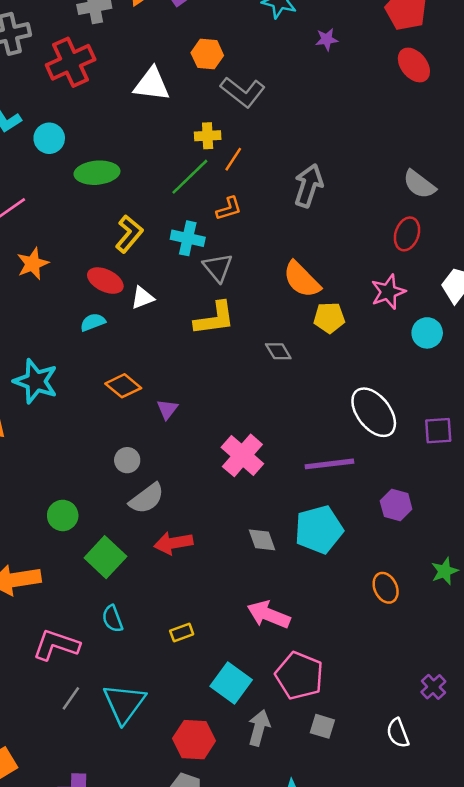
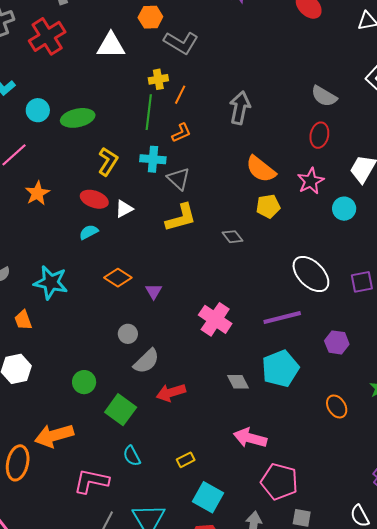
cyan circle: (49, 138) -> (38, 110), moved
green line: (190, 177) -> (149, 112), turned -32
orange semicircle: (302, 280) -> (261, 169), moved
cyan square: (231, 683) -> (208, 497), moved

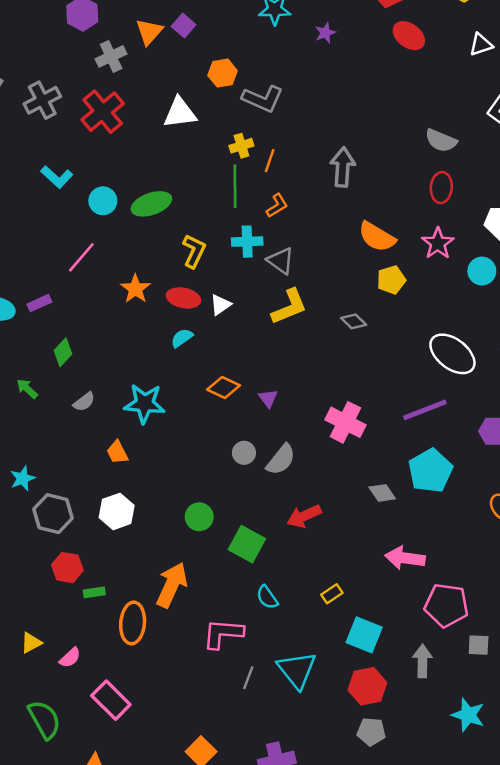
orange star: (37, 193) -> (135, 289), moved
gray semicircle: (146, 361) -> (281, 460), moved
orange arrow: (54, 436) -> (172, 585), turned 138

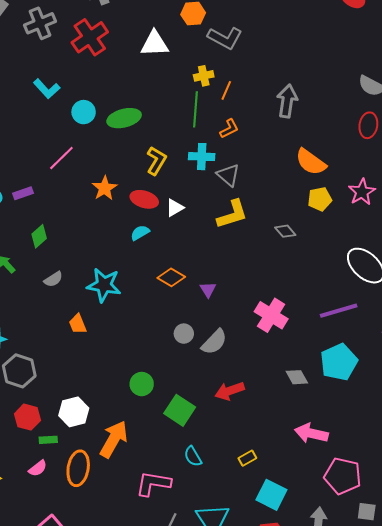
pink star: (438, 243) -> (362, 192), moved
white hexagon: (117, 511) -> (74, 412), moved
pink semicircle: (70, 658) -> (38, 468), moved

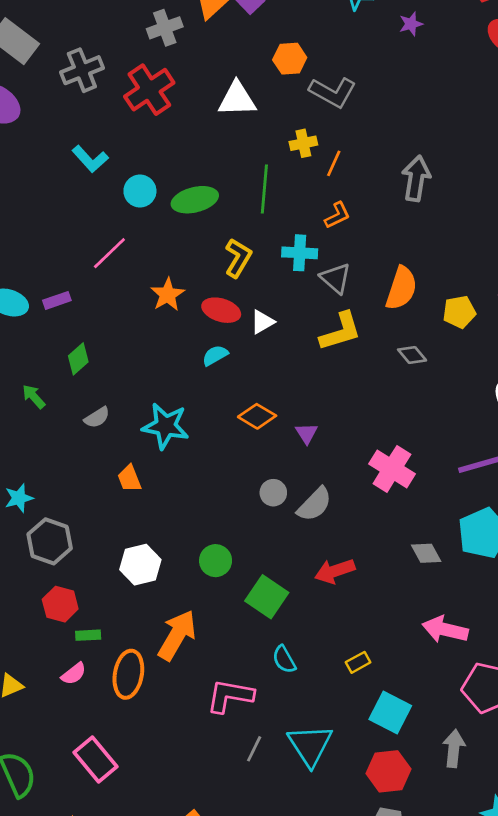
green line: (195, 109) -> (264, 189), moved
orange semicircle: (311, 162) -> (401, 288), moved, turned -108
white hexagon: (74, 412) -> (140, 565), moved

